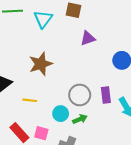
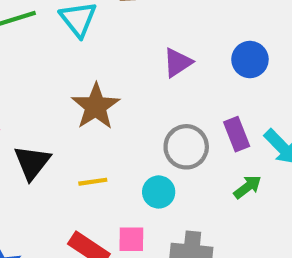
purple triangle: (88, 38) -> (177, 63), moved
green arrow: (80, 119) -> (248, 187), moved

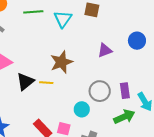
blue circle: (250, 60) -> (137, 41), moved
yellow line: (93, 182) -> (46, 83), moved
green arrow: (248, 187) -> (124, 117), size x1.5

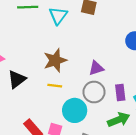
purple triangle: (105, 50) -> (96, 68), moved
yellow line: (46, 83) -> (55, 86), moved
cyan circle: (82, 109) -> (75, 110), size x1.5

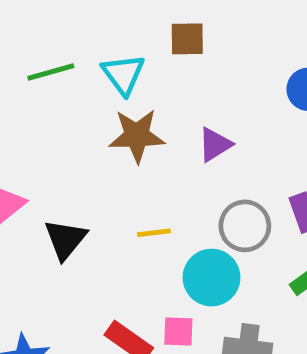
brown star: (55, 60) -> (137, 136), moved, turned 30
purple triangle: (96, 68) -> (215, 145), moved

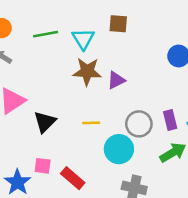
purple triangle: (215, 145) -> (116, 80), moved
pink square: (178, 332) -> (43, 166), moved

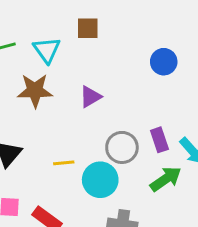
brown star: (87, 72) -> (35, 91), moved
yellow line: (91, 123) -> (64, 163), moved

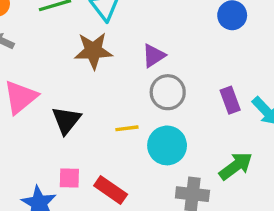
gray circle: (122, 147) -> (168, 92), moved
green arrow: (166, 179) -> (236, 166), moved

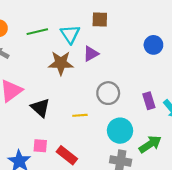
purple triangle: (154, 56) -> (91, 54), moved
black triangle: (66, 120) -> (40, 108), turned -30
cyan circle: (167, 145) -> (120, 131), moved

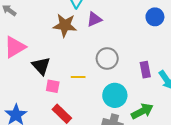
pink square: (40, 146) -> (53, 86), moved

